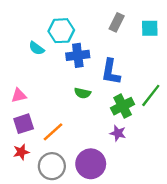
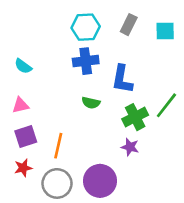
cyan hexagon: (61, 31) -> (86, 27), moved
cyan semicircle: (37, 48) -> (23, 66), moved
orange line: (53, 132) -> (58, 146), turned -35

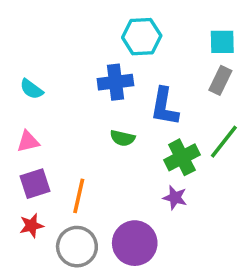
gray rectangle: (129, 25) -> (220, 80), moved
cyan hexagon: (86, 27) -> (142, 37), moved

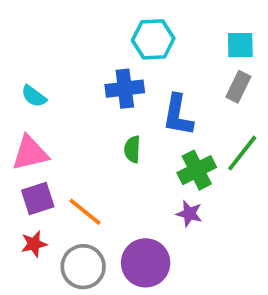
green semicircle: (122, 138) -> (132, 149), turned 80
pink triangle: (28, 142) -> (30, 153), size x1.5
orange line: (79, 196) -> (85, 212), turned -64

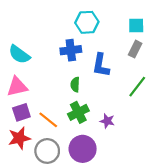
cyan semicircle: (34, 96) -> (19, 54), size x1.5
green cross: (197, 170) -> (78, 112), moved
red star: (34, 244) -> (19, 138), size x1.5

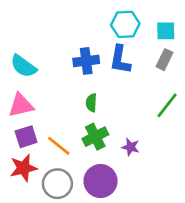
cyan hexagon: (87, 22) -> (125, 24), moved
blue L-shape: (101, 65) -> (120, 60), moved

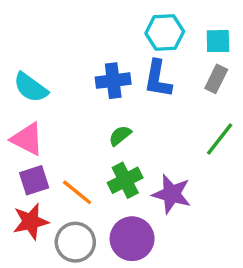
green semicircle: (91, 103) -> (120, 136), turned 48
pink triangle: (21, 105) -> (27, 139), turned 40
purple star: (131, 147) -> (172, 194), size x1.6

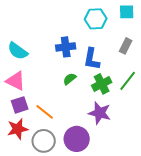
cyan square: (218, 41) -> (127, 12), moved
blue L-shape: (158, 79) -> (92, 59), moved
green cross: (125, 180) -> (102, 84), moved

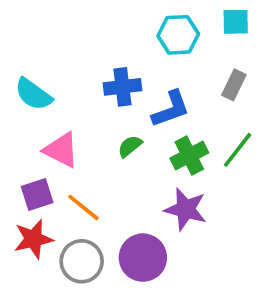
blue L-shape: (92, 59) -> (171, 109), turned -120
pink triangle: (16, 81) -> (61, 150), moved

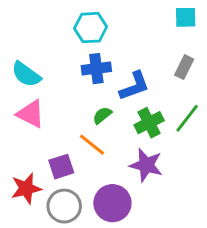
cyan hexagon: (178, 35) -> (91, 28), moved
pink triangle: (61, 150) -> (31, 114), moved
purple square: (37, 194) -> (61, 167), moved
orange line: (83, 207) -> (92, 145), moved

